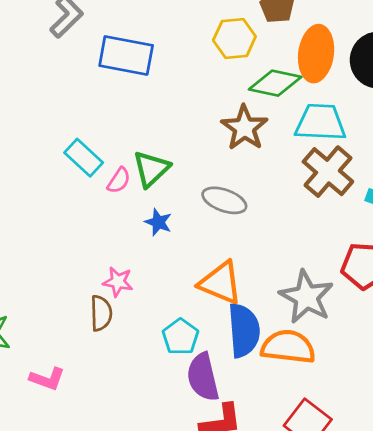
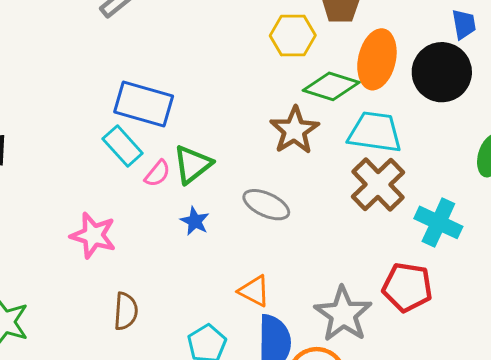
blue rectangle: (126, 55) -> (144, 104), moved
pink star: (118, 282) -> (93, 235), moved, size x1.4
orange triangle: (221, 283) -> (254, 291), size x0.7

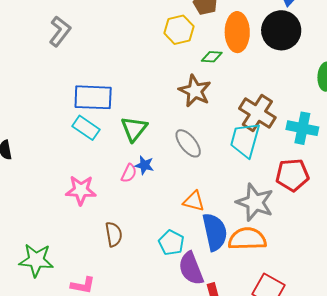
green diamond: (331, 86) -> (212, 57), size x0.6
cyan trapezoid: (375, 132) -> (245, 140), moved, turned -69
pink semicircle: (157, 173) -> (129, 173), moved
gray ellipse: (266, 205) -> (188, 143), turned 40

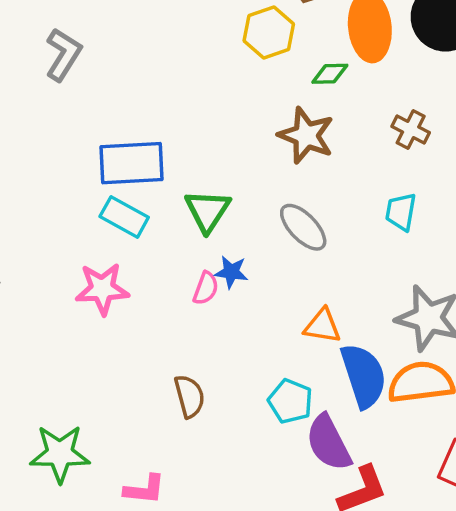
brown cross: (257, 113) -> (411, 129), moved, size x0.6
cyan trapezoid: (245, 140) -> (401, 212), size x0.6
pink star: (81, 190) -> (102, 289), moved

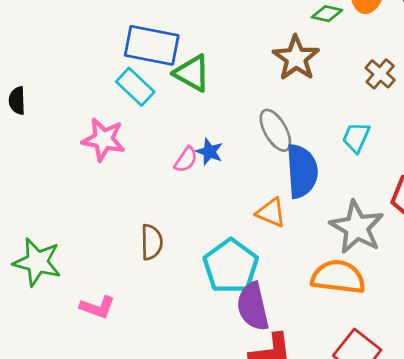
green triangle: (208, 211) -> (192, 73), moved, turned -48
blue semicircle: (364, 376) -> (302, 171), moved
cyan pentagon: (290, 401) -> (231, 266), size x1.5

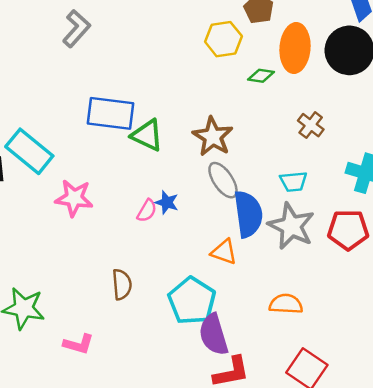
brown star: (296, 58) -> (213, 137), moved
cyan rectangle: (135, 87) -> (29, 151), moved, size x1.4
cyan trapezoid: (356, 137) -> (293, 182), turned -116
gray star: (357, 227) -> (291, 226), moved
orange semicircle: (338, 277) -> (286, 304), size x0.7

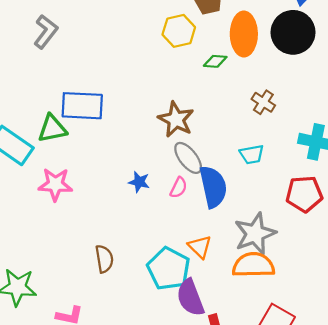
green triangle: (147, 135) -> (52, 129), moved, turned -32
pink semicircle: (147, 211) -> (179, 188), moved
gray star: (291, 226) -> (255, 234), moved, turned 30
orange triangle: (224, 252) -> (200, 247), moved, turned 30
orange semicircle: (286, 304) -> (253, 265), size x1.4

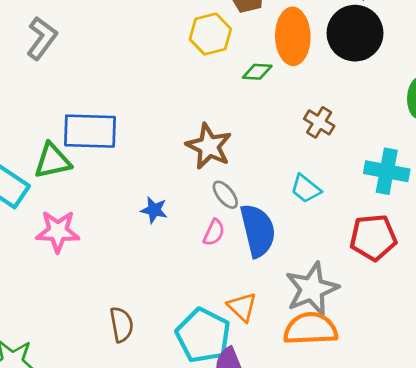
cyan trapezoid: (252, 154) -> (306, 189), turned 50
gray ellipse: (188, 158) -> (225, 195), size x0.7
blue star: (139, 182) -> (154, 210), moved

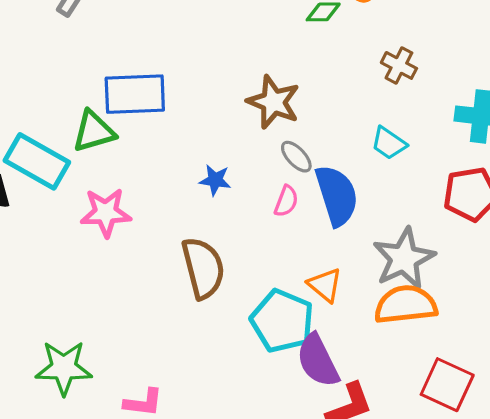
brown semicircle: (122, 325) -> (203, 268), moved, size x1.5

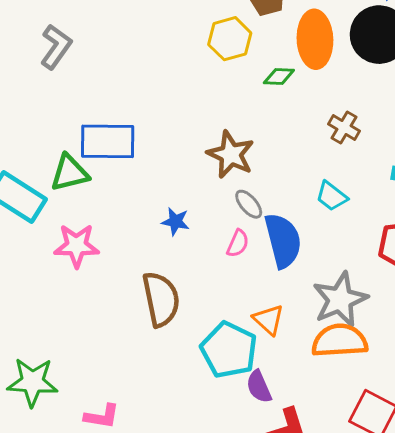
purple semicircle: (318, 361) -> (259, 387), size x0.7

